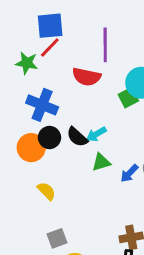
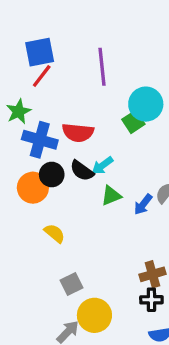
green star: (27, 63) -> (19, 112), moved, turned -30
red semicircle: (87, 77) -> (78, 133), moved

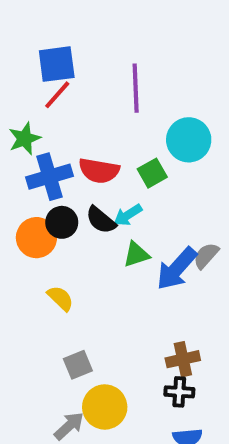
green square: (133, 122) -> (152, 173), moved
blue cross: (40, 140) -> (49, 177), turned -36
blue arrow: (143, 204) -> (177, 269), size x1.6

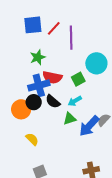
red line: (57, 95) -> (54, 28), moved
green star: (25, 139) -> (38, 57), moved
blue cross: (49, 177) -> (39, 85), moved
cyan arrow: (128, 215) -> (75, 101), moved

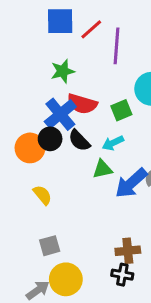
blue cross: (39, 85) -> (60, 114), turned -30

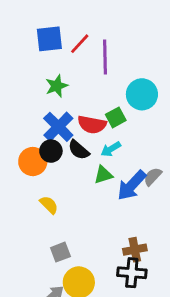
red semicircle: (82, 104) -> (92, 125), moved
black cross: (122, 275) -> (132, 273), size x1.4

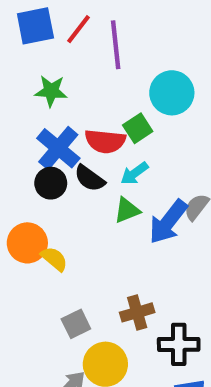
green star: (57, 86) -> (51, 91), turned 30
orange circle: (33, 162) -> (27, 243), moved
brown cross: (135, 250) -> (137, 312), moved

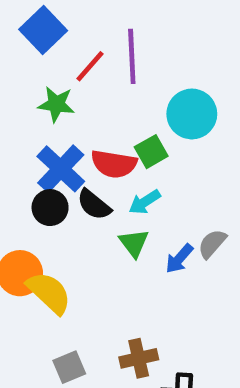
blue square: (35, 26) -> (43, 30), turned -36
red line: (78, 29) -> (90, 66), moved
green triangle: (127, 210) -> (134, 243), turned -48
blue arrow: (168, 222) -> (179, 259), size x0.6
yellow semicircle: (54, 259) -> (49, 293), size x1.5

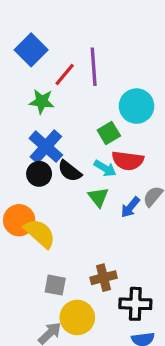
red semicircle: (114, 164) -> (128, 161), moved
cyan arrow: (145, 202) -> (105, 168), turned -115
gray square: (69, 367) -> (55, 285), turned 35

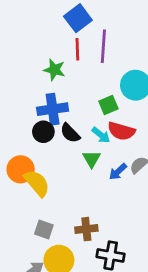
blue square: (31, 50) -> (78, 18), moved
red line: (65, 74) -> (77, 49), turned -50
blue cross: (46, 147) -> (53, 109), turned 32

